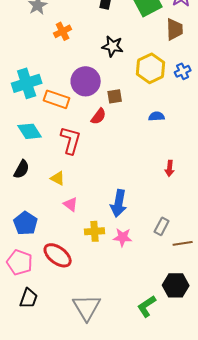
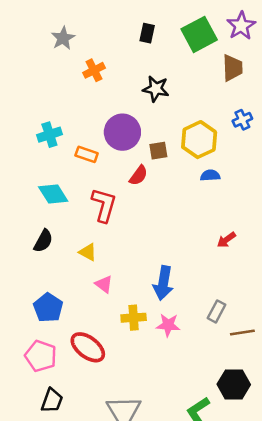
yellow hexagon: (151, 68) -> (199, 140), moved
cyan cross: (27, 83) -> (49, 135), size x0.7
orange rectangle: (57, 99) -> (87, 154), size x0.7
red arrow: (170, 168) -> (226, 240), turned 49

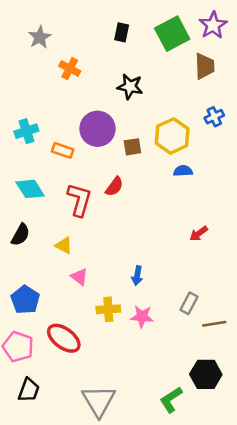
orange cross: (94, 70) -> (70, 69), turned -35
red semicircle: (139, 175) -> (114, 187), moved
blue arrow: (163, 283) -> (137, 276), size x0.6

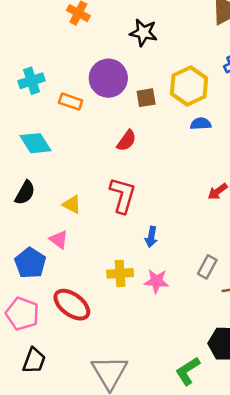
red L-shape: (79, 200) -> (123, 195), moved
pink triangle: (79, 277) -> (59, 240), moved

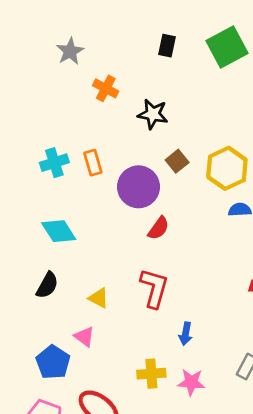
black star: (143, 33) -> (153, 114), moved
purple circle: (108, 78) -> (139, 187), moved
brown square: (146, 98) -> (177, 161), moved, turned -30
orange rectangle: (71, 102) -> (93, 163), moved, turned 55

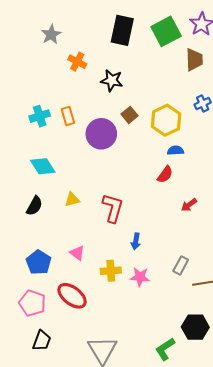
black rectangle: (167, 46) -> (122, 30), size x1.8
red semicircle: (158, 228) -> (165, 175), moved
yellow triangle: (99, 298) -> (72, 200), moved, turned -42
pink triangle: (84, 337) -> (77, 253), moved

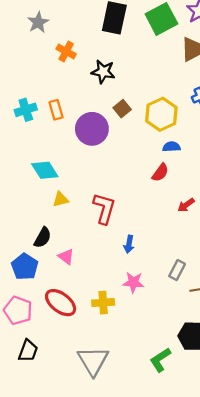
cyan diamond: (43, 166) -> (45, 170), moved
black semicircle: (34, 206) -> (43, 238), moved
yellow cross: (111, 271) -> (103, 303), moved

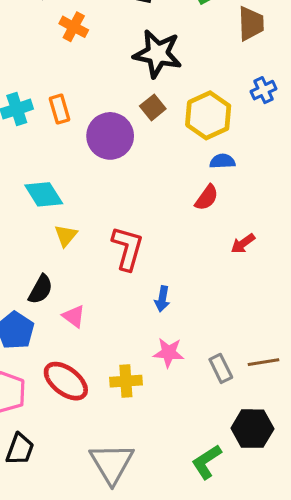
black star: (103, 72) -> (158, 54), moved, size x1.4
yellow triangle: (61, 199) -> (66, 236), turned -36
gray rectangle: (177, 270) -> (221, 368), moved, turned -54

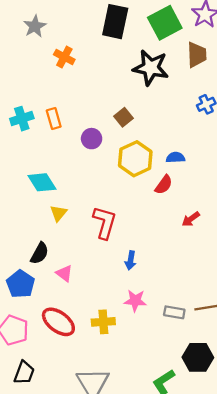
black star: (158, 54) -> (151, 68), moved
yellow hexagon: (208, 115) -> (135, 159), moved
purple circle: (110, 136) -> (92, 139), size x0.6
gray rectangle: (221, 368) -> (174, 312), turned -54

